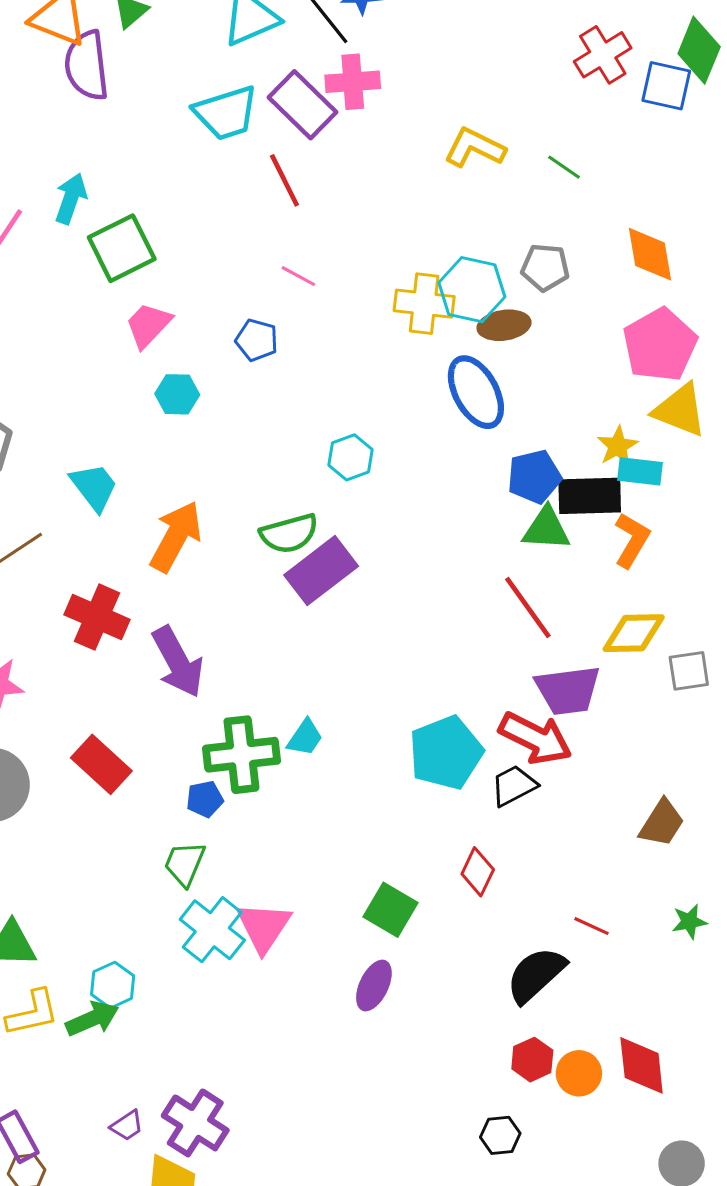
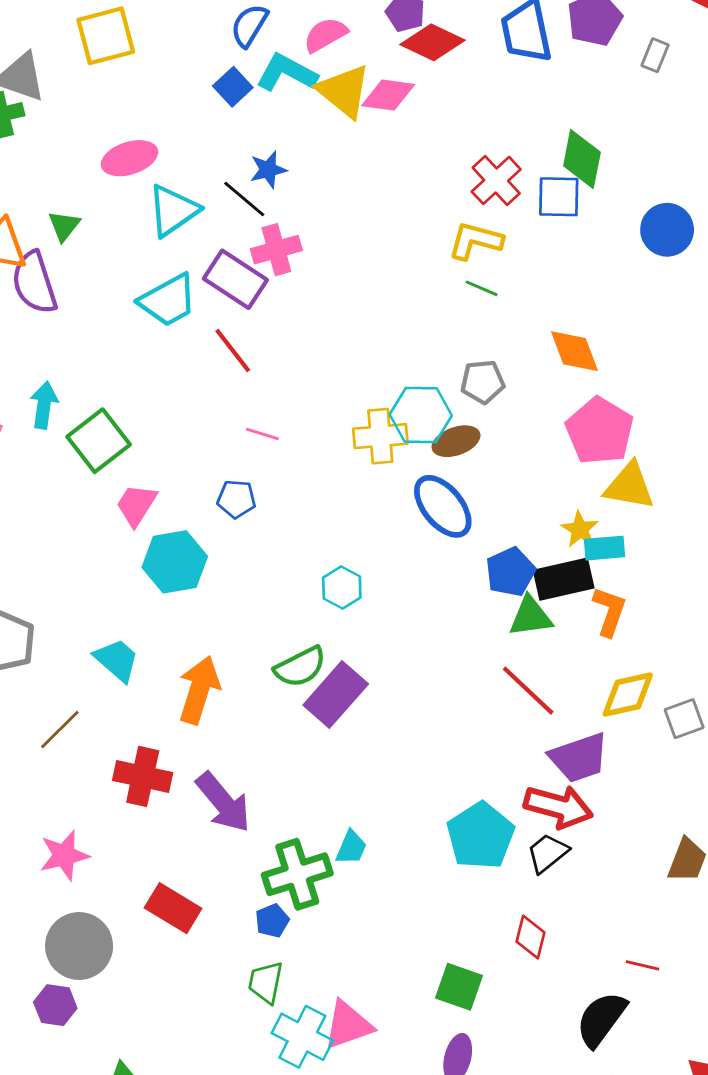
yellow L-shape: (475, 148) -> (475, 241), moved
cyan hexagon: (177, 394) -> (175, 562), size x1.6
pink triangle: (264, 927) -> (348, 1025), turned 48

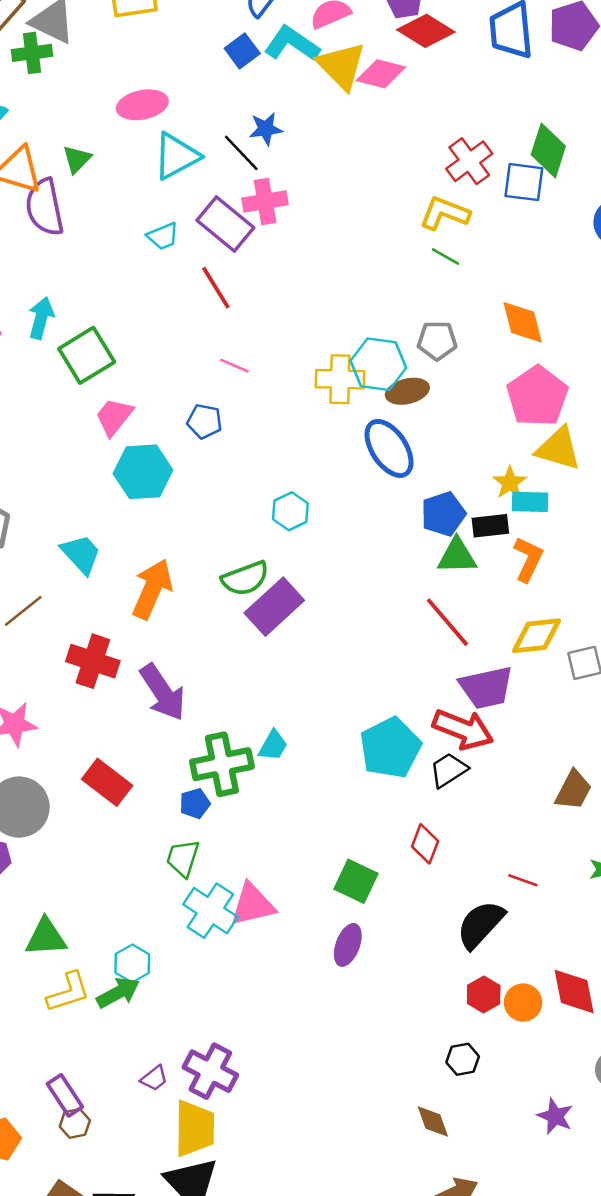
cyan trapezoid: (168, 300) -> (163, 236), size x0.6
black rectangle: (564, 579) -> (490, 526), size x0.7

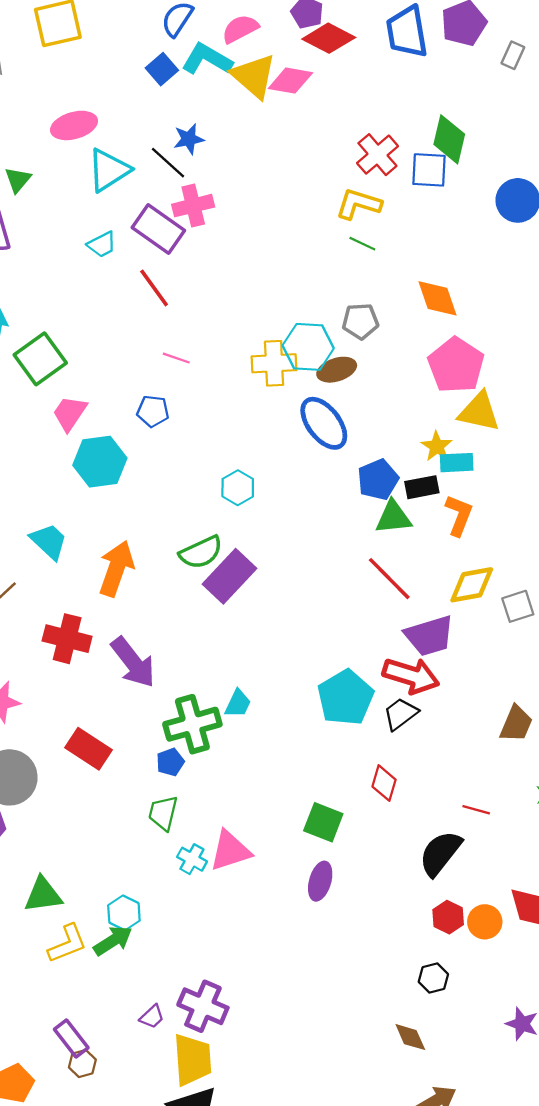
cyan cross: (210, 911) -> (192, 859), size x0.6

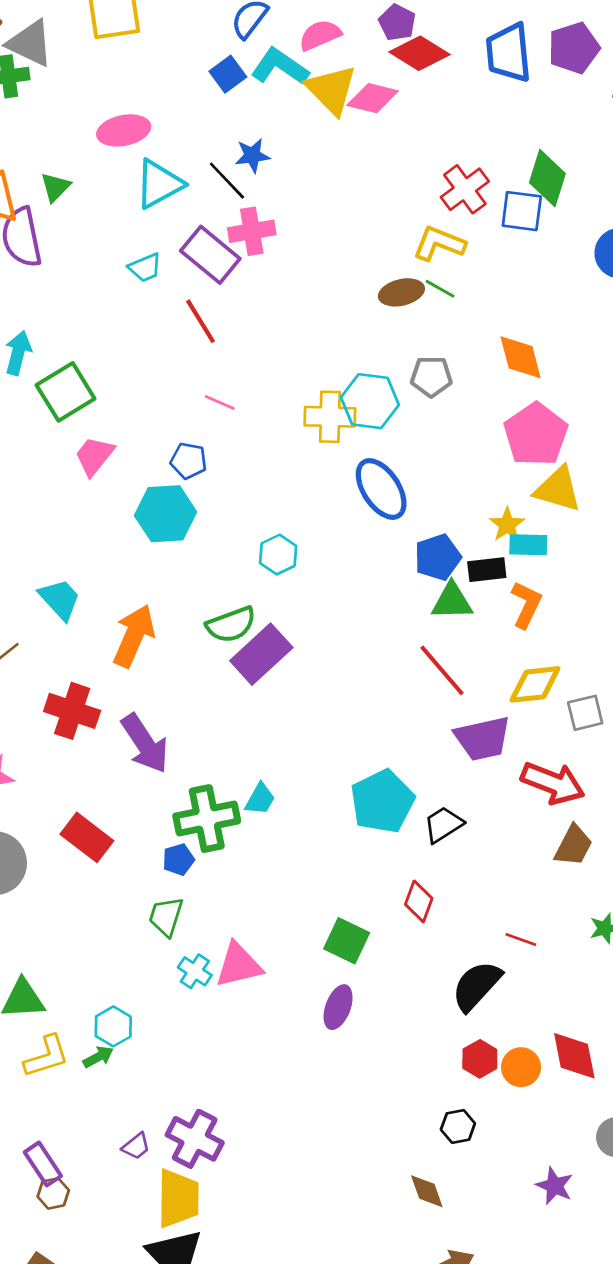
brown ellipse: (337, 370) -> (401, 292), moved
cyan hexagon: (100, 462) -> (166, 514), moved
red arrow: (411, 676) -> (553, 783), moved
green arrow: (113, 941) -> (98, 1057), size x0.7

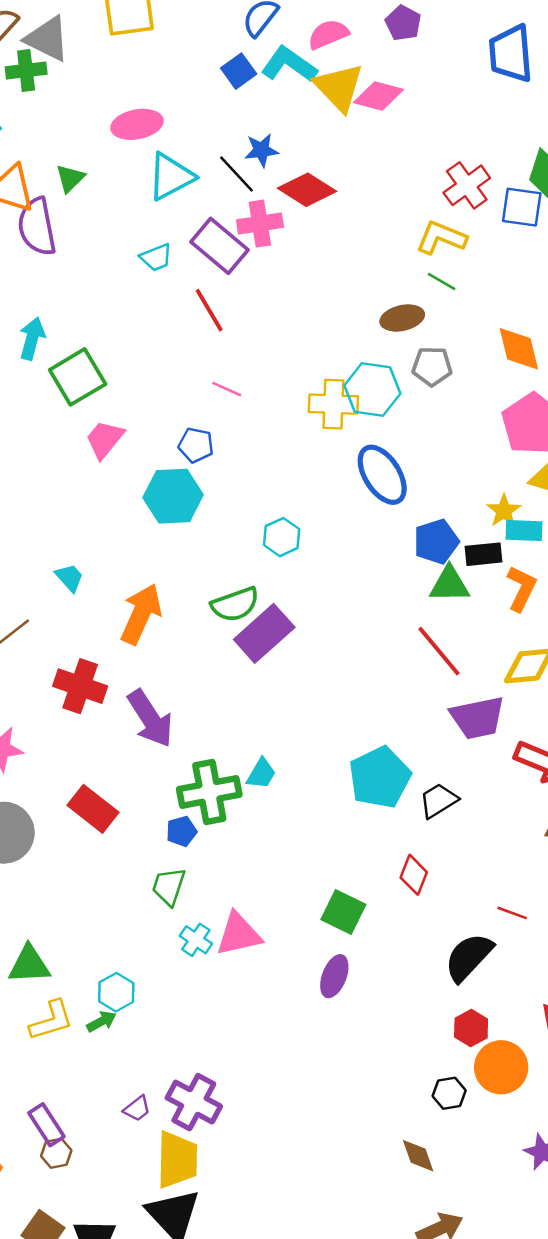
red diamond: (419, 53) -> (307, 190), moved
brown ellipse: (401, 292) -> (402, 318), moved
cyan trapezoid: (60, 599) -> (70, 578), size x0.7
orange circle: (521, 1067) -> (501, 1067), moved, size x1.4

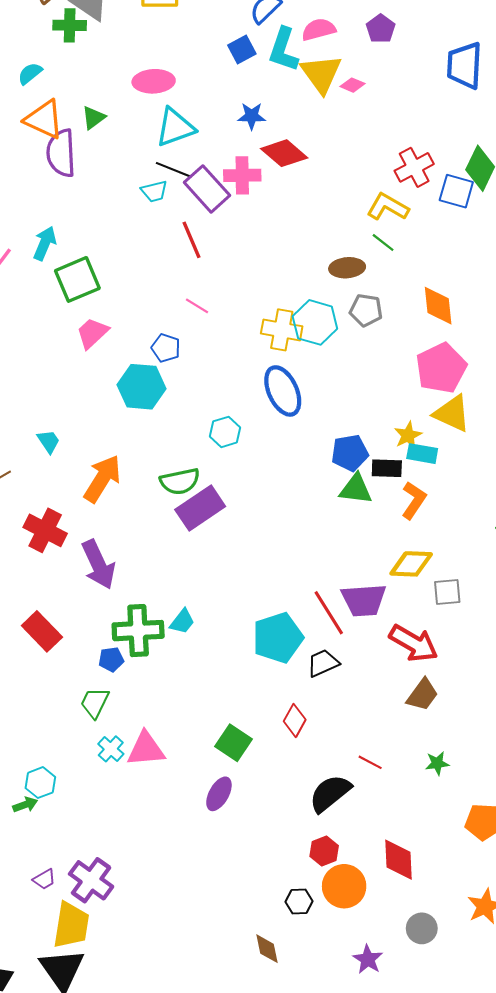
cyan L-shape: (289, 64) -> (283, 50), turned -114
pink diamond: (379, 96) -> (353, 85), size x0.6
black line: (236, 174) -> (174, 170), moved, turned -33
blue ellipse: (382, 475) -> (283, 391), moved
red line: (439, 651) -> (329, 613), moved

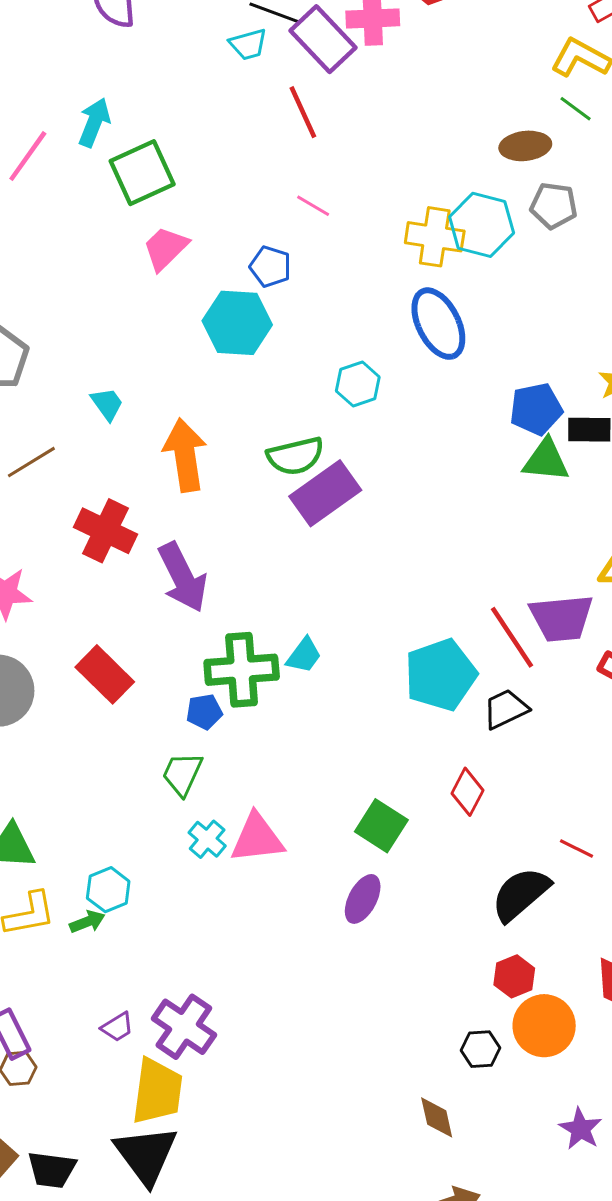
orange arrow: (102, 479) -> (185, 455), turned -39

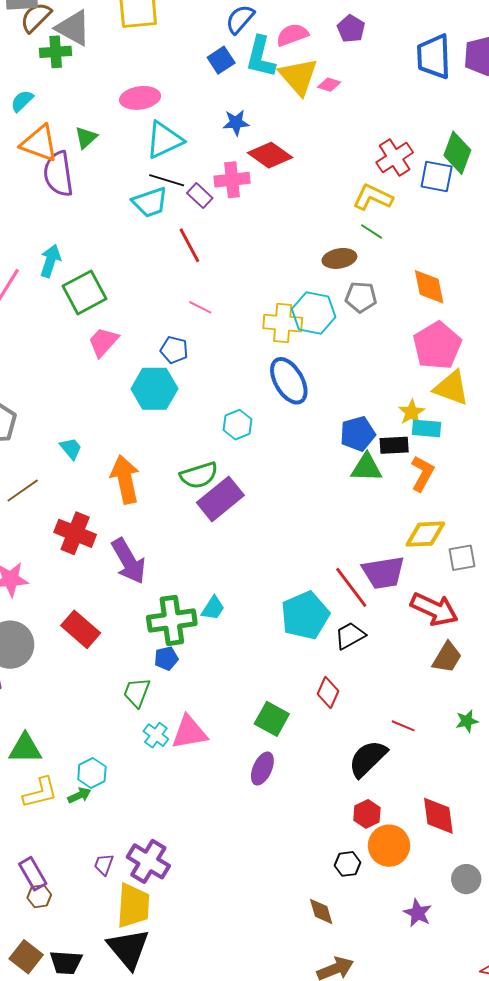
purple rectangle: (323, 39) -> (200, 196), size x0.6
cyan trapezoid: (248, 44) -> (150, 202), size x1.4
blue pentagon: (204, 712) -> (166, 658), moved
purple trapezoid: (117, 1027) -> (104, 864), turned 145

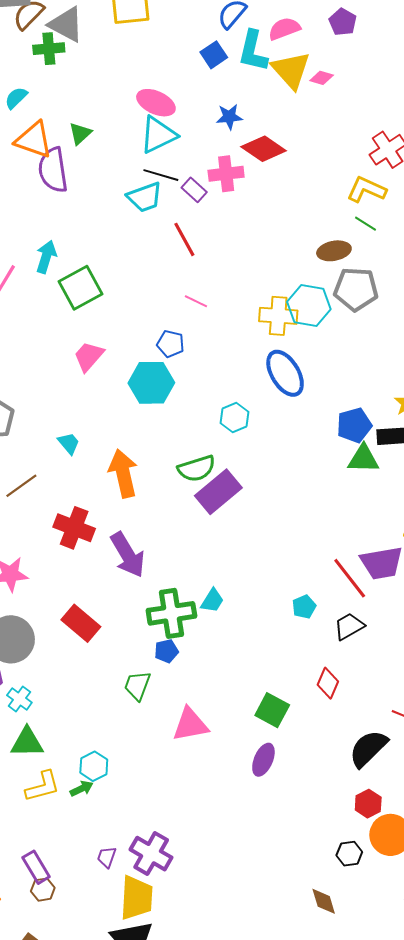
pink ellipse: (140, 98) -> (156, 103), moved, turned 33
gray pentagon: (361, 297) -> (356, 289), size x1.4
pink trapezoid: (103, 342) -> (89, 356), moved
cyan pentagon: (305, 615) -> (304, 607), size x0.5
cyan cross: (156, 735) -> (19, 699), moved

